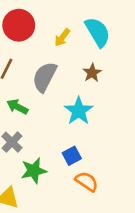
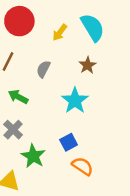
gray semicircle: (45, 77) -> (43, 69), size x0.6
green star: (34, 171) -> (33, 156), turned -30

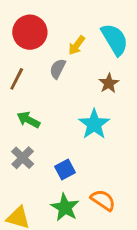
gray semicircle: (43, 69) -> (58, 69), moved
blue square: (69, 142) -> (65, 169), moved
green star: (33, 156) -> (65, 207), moved

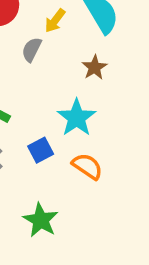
blue square: (65, 169) -> (41, 150), moved
orange semicircle: (103, 200) -> (87, 166), moved

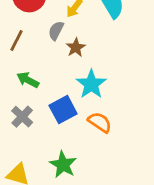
brown star: (95, 67) -> (76, 48), moved
blue square: (41, 150) -> (63, 110), size x1.4

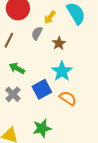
brown star: (76, 48) -> (59, 43), moved
green star: (63, 165) -> (42, 128), turned 30

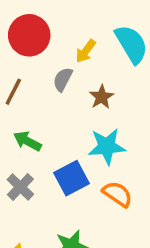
cyan star: (62, 71) -> (107, 146), turned 30

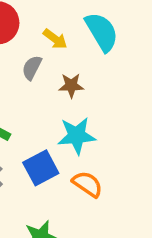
yellow arrow: (86, 51) -> (55, 39), turned -90
brown star: (102, 97) -> (71, 86), turned 30

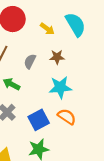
gray semicircle: (32, 68) -> (30, 61), moved
blue square: (41, 168) -> (39, 120), moved

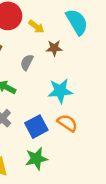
yellow arrow: (47, 29) -> (36, 27), moved
brown star: (57, 57) -> (54, 48), moved

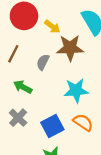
brown star: (54, 48) -> (70, 48), size x1.6

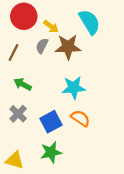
gray semicircle: (43, 62) -> (42, 46), moved

